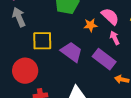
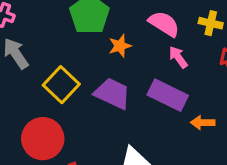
orange star: (90, 25) -> (120, 46), moved
yellow square: (42, 41) -> (61, 85), turned -35

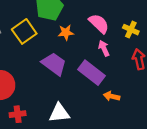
yellow square: (61, 85) -> (24, 31), moved

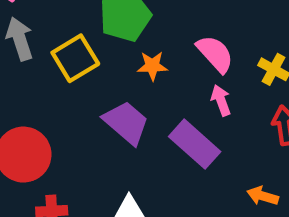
orange arrow: (112, 96) -> (263, 196), moved

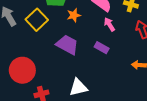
purple rectangle: (195, 144) -> (102, 48), size x0.6

